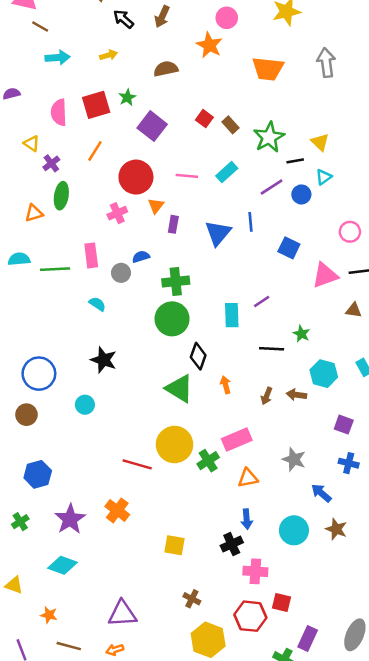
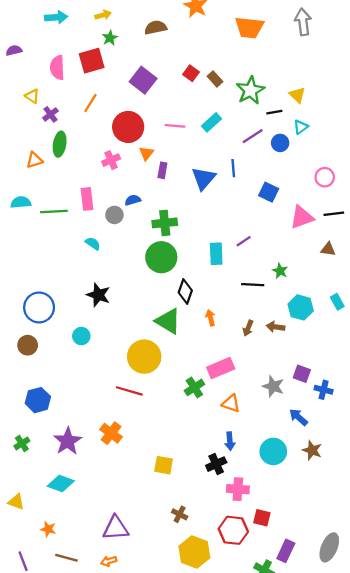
green star: (127, 97) -> (110, 38), moved
purple square: (344, 425) -> (302, 374), moved
yellow circle: (175, 445) -> (144, 357), moved
orange triangle: (248, 478) -> (231, 403), turned 30

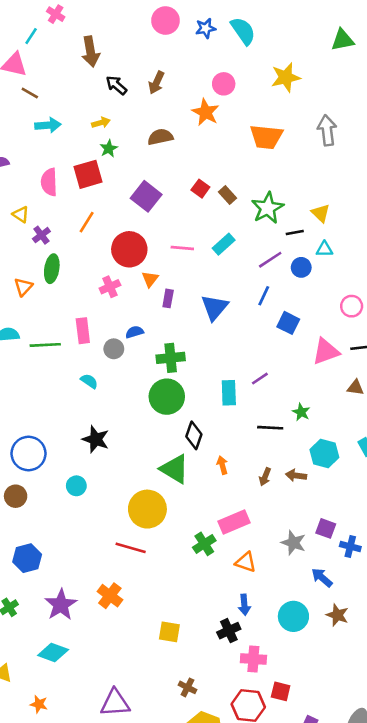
cyan triangle: (301, 127) -> (324, 249), turned 35
orange triangle: (34, 160) -> (23, 287), turned -30
blue line: (233, 168) -> (264, 296), moved, turned 30

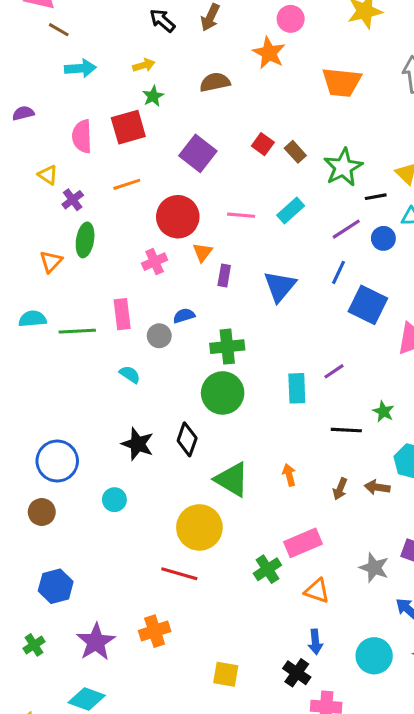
orange line: (87, 222) -> (127, 184), turned 40
blue square: (288, 323) -> (368, 305), size x1.4
black diamond: (194, 435) -> (187, 439), moved
orange cross: (110, 596) -> (155, 631), turned 35
black cross: (229, 631) -> (297, 673), turned -30

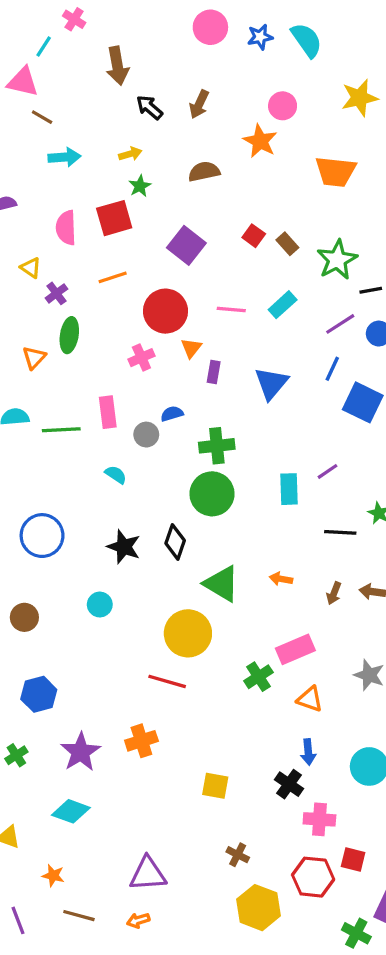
blue circle: (57, 461) -> (42, 536), moved
orange arrow: (289, 475) -> (281, 579), turned -65

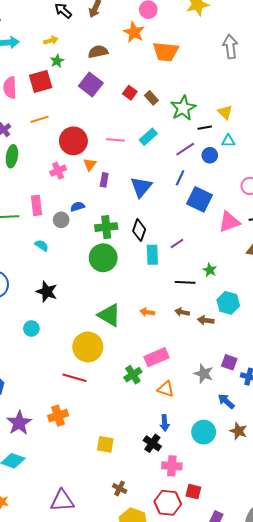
orange trapezoid: (335, 172) -> (166, 52), moved
purple square: (186, 245) -> (91, 84), moved
black diamond: (175, 542) -> (139, 230), moved
brown arrow: (334, 593) -> (182, 312), moved, turned 80

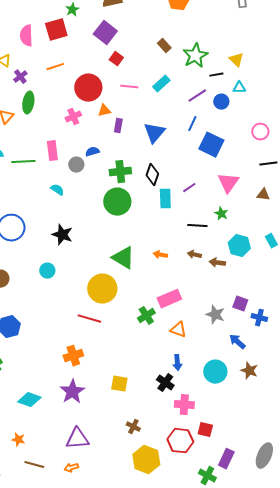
red square: (130, 93) -> (116, 59), moved
orange triangle: (90, 164) -> (104, 111), turned 40
pink triangle: (229, 222) -> (228, 183), moved, turned -35
purple star: (19, 423) -> (72, 392), moved

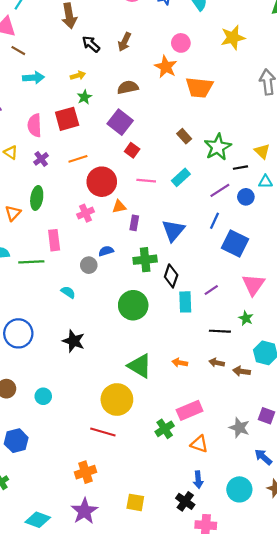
orange line: (55, 67) -> (78, 159), moved
purple cross: (20, 77) -> (41, 159), moved
pink rectangle: (52, 151) -> (54, 240), moved
green cross: (120, 172) -> (145, 260), moved
cyan circle: (47, 271) -> (43, 396), moved

